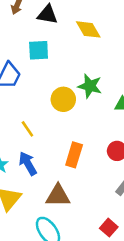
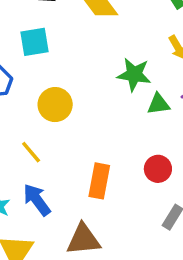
green star: (90, 86) -> (134, 74), moved
yellow circle: (63, 99) -> (55, 105), moved

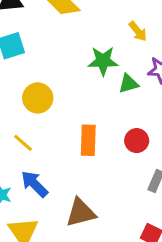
orange rectangle: (99, 181) -> (88, 140), moved

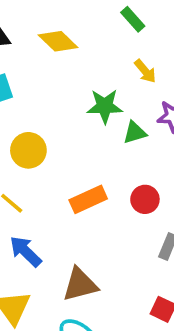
orange rectangle: (88, 140) -> (88, 199), turned 64

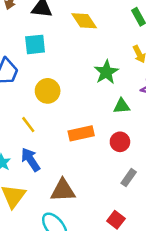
green star: (105, 106) -> (106, 72), turned 30
green triangle: (135, 133) -> (122, 106), moved

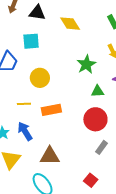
yellow line: (28, 125) -> (24, 104), turned -56
orange rectangle: (81, 133) -> (51, 110), moved
red circle: (120, 142) -> (95, 119), size x1.5

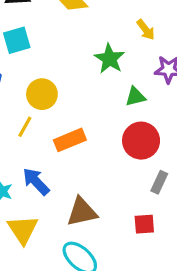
yellow line: (24, 104) -> (25, 127), moved, turned -48
red square: (91, 180) -> (144, 224), moved, turned -32

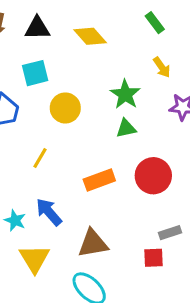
yellow circle: (42, 94) -> (65, 108), moved
green triangle: (135, 97) -> (126, 128), moved
orange rectangle: (70, 140) -> (99, 180), moved
gray rectangle: (159, 182) -> (170, 233), moved, turned 45

